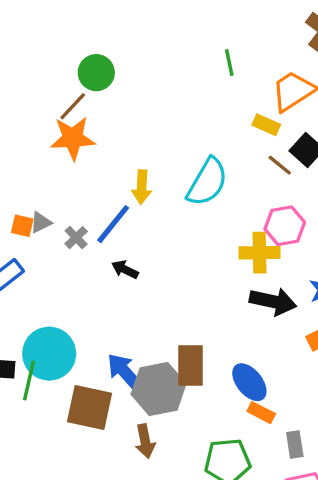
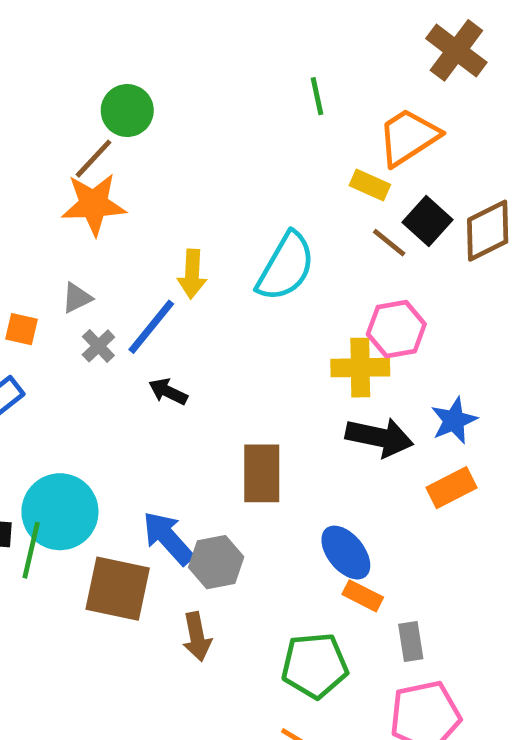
gray triangle: (41, 222) -> (77, 298), moved
brown rectangle: (191, 365) -> (262, 473), moved
gray hexagon: (159, 389) -> (216, 562), size x0.7

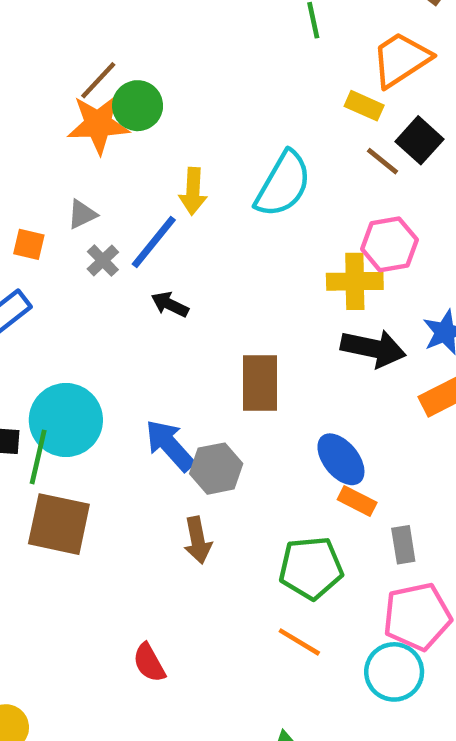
green circle: (127, 111) -> (138, 106), moved
brown square: (118, 589) -> (59, 524), moved

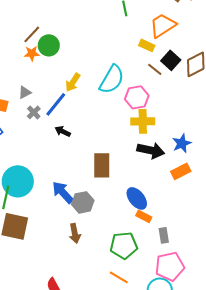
orange star: (98, 124) -> (32, 53), size x0.6
yellow arrow: (193, 191) -> (73, 82), turned 30
pink hexagon: (389, 244) -> (137, 97), moved

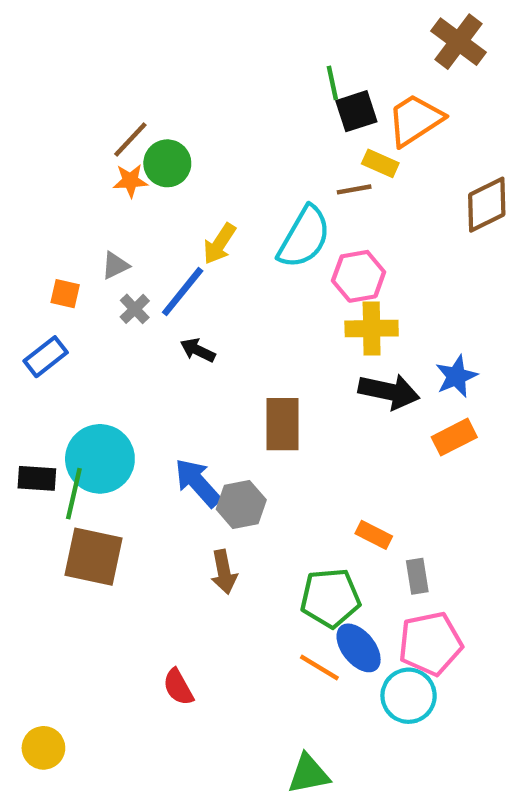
black square: (171, 60) -> (356, 111), moved, turned 30
brown line: (155, 69) -> (354, 189), moved, turned -49
blue ellipse: (137, 198) -> (359, 648), moved

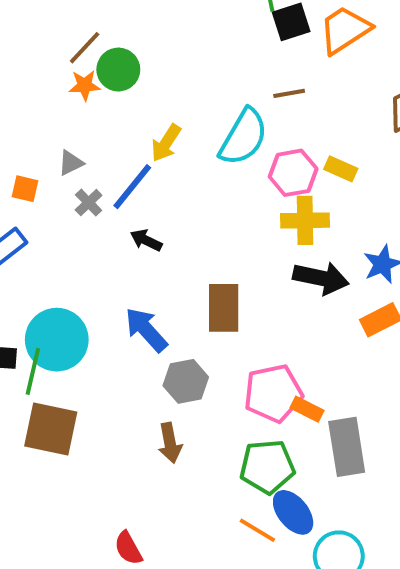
yellow rectangle: (380, 163) -> (341, 169), moved
blue arrow: (198, 483) -> (146, 330), moved
gray rectangle: (417, 576) -> (347, 447), size x1.8
pink pentagon: (430, 644) -> (273, 393), moved

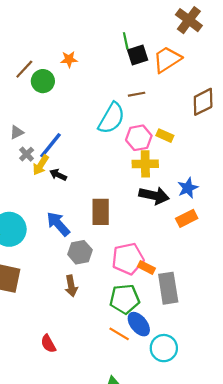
orange star: (85, 85) -> (69, 59), moved
yellow arrow: (166, 143) -> (41, 165), moved

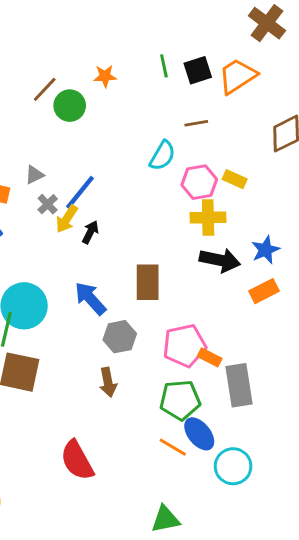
green line: (126, 41) -> (164, 66), moved
cyan semicircle: (112, 118) -> (162, 156), size x0.7
black arrow: (58, 175) -> (90, 232), turned 91
red semicircle: (48, 344) -> (77, 460), size x1.6

